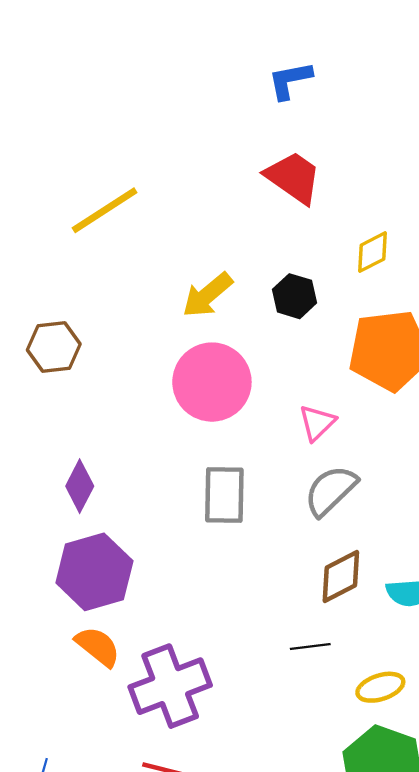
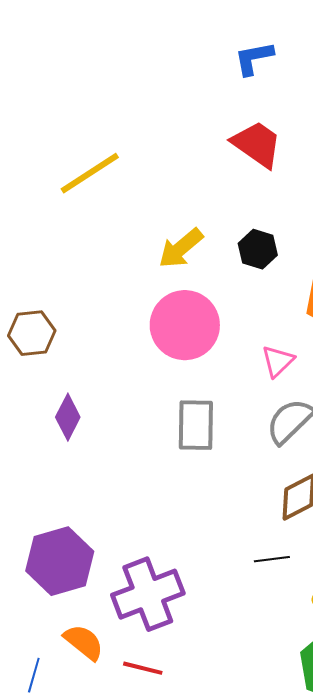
brown hexagon: (54, 347) -> (32, 333), moved
purple hexagon: (94, 572) -> (60, 561), moved
orange semicircle: (98, 647) -> (84, 642), moved

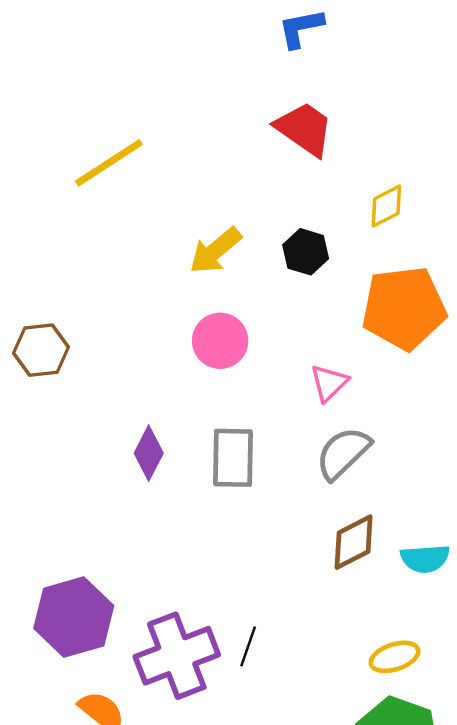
pink circle: (185, 325) -> (220, 341), size x0.7
purple diamond: (68, 417) -> (149, 453), moved
black line: (272, 559) -> (248, 646), moved, turned -64

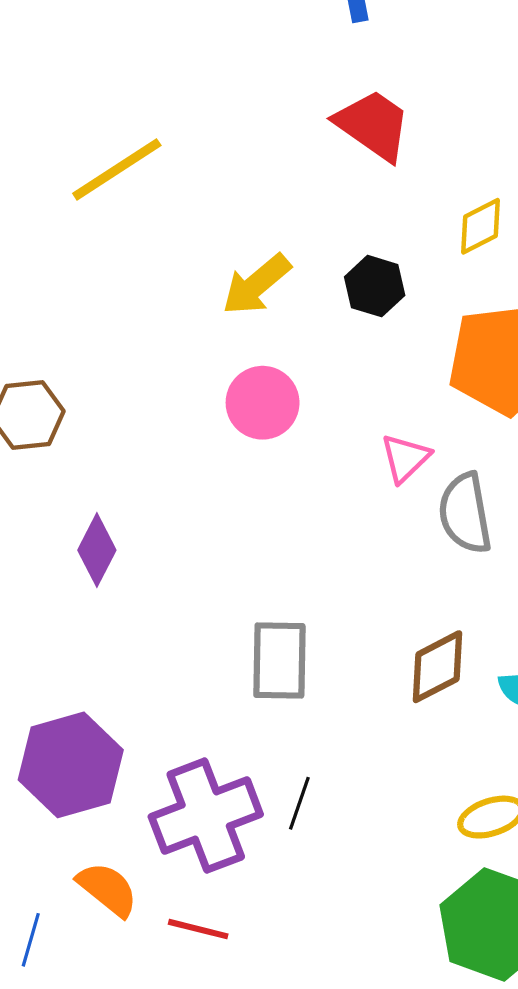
purple diamond: (149, 453) -> (97, 550), moved
gray semicircle: (343, 453) -> (465, 513), moved, turned -56
gray rectangle: (233, 458) -> (279, 661), moved

